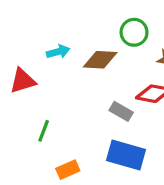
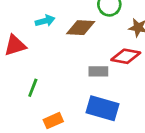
gray rectangle: (121, 111) -> (98, 71), turned -30

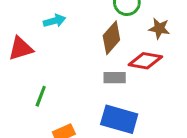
brown diamond: (81, 28) -> (111, 38), moved, turned -52

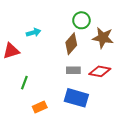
brown star: (159, 28) -> (103, 38), size x1.5
red diamond: (145, 61) -> (100, 71), moved

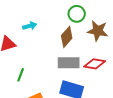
gray rectangle: (73, 70) -> (69, 63), size x1.5

